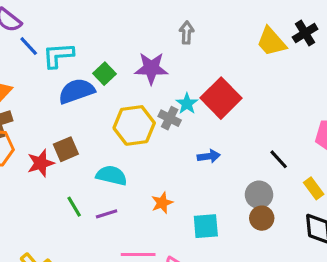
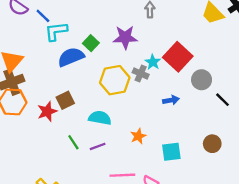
blue line: (29, 46) -> (43, 16), moved
gray circle: (259, 195) -> (202, 80), moved

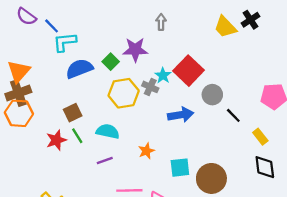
green square: (91, 43) -> (111, 62), moved
blue arrow: (171, 100) -> (181, 115), size x1.5
red star: (47, 111) -> (56, 140), moved
green line: (73, 142) -> (77, 136), moved
brown circle: (212, 144) -> (211, 178), moved, size x1.6

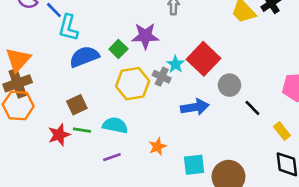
cyan L-shape: (65, 42) -> (68, 28), turned -70
green line: (77, 136) -> (82, 130), turned -49

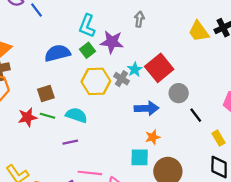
cyan L-shape: (68, 28) -> (87, 26), moved
orange star: (157, 147) -> (153, 137), moved

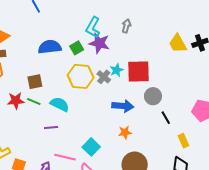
cyan L-shape: (87, 26) -> (93, 27), moved
red square: (159, 68) -> (139, 72), turned 30
cyan square: (140, 157) -> (91, 147), moved, turned 36

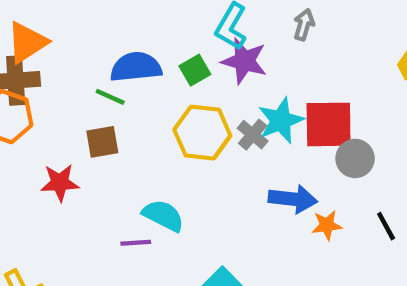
cyan star: (117, 70) -> (281, 121), size x1.5
gray circle: (153, 96) -> (355, 158), moved
green line: (34, 102) -> (110, 97), moved
cyan semicircle: (60, 104) -> (163, 216), moved
orange star: (125, 132) -> (327, 225), moved

